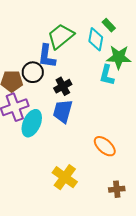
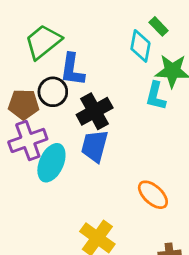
green trapezoid: (61, 36) -> (43, 42), moved
black cross: (63, 86) -> (95, 111), size x1.4

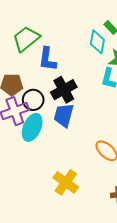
black circle: (53, 92) -> (33, 100), moved

